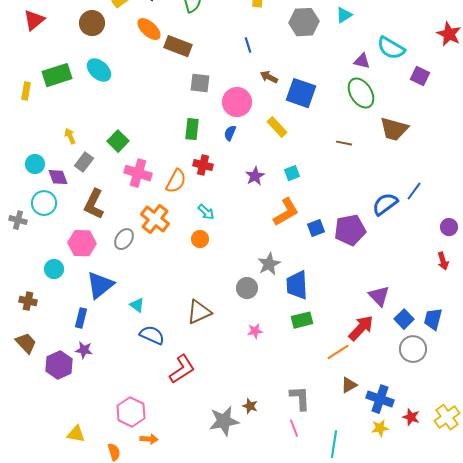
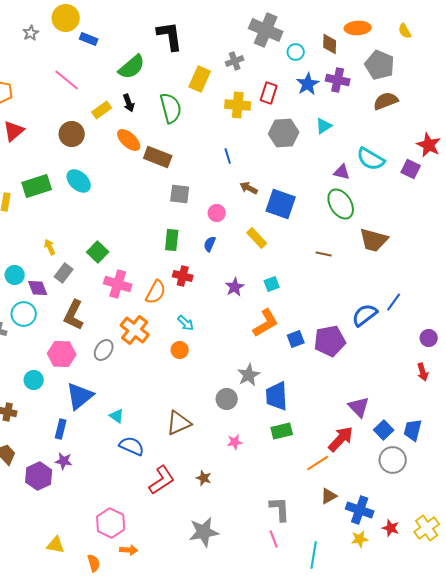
purple square: (420, 76) -> (411, 169), moved
pink circle: (237, 102) -> (217, 213), size x0.6
brown star: (250, 406) -> (204, 478), moved

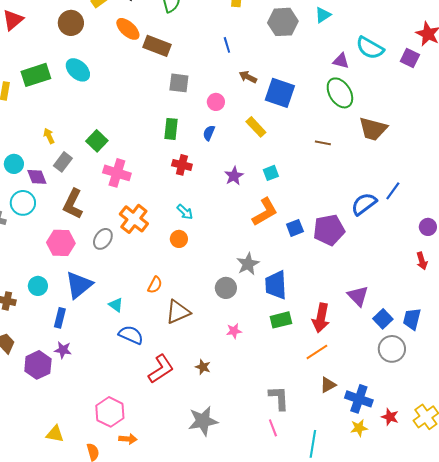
orange semicircle: (156, 292) -> (155, 285), moved, size x0.7
cyan circle: (34, 380) -> (38, 286), moved
red arrow: (341, 439) -> (321, 318), moved, turned 148

